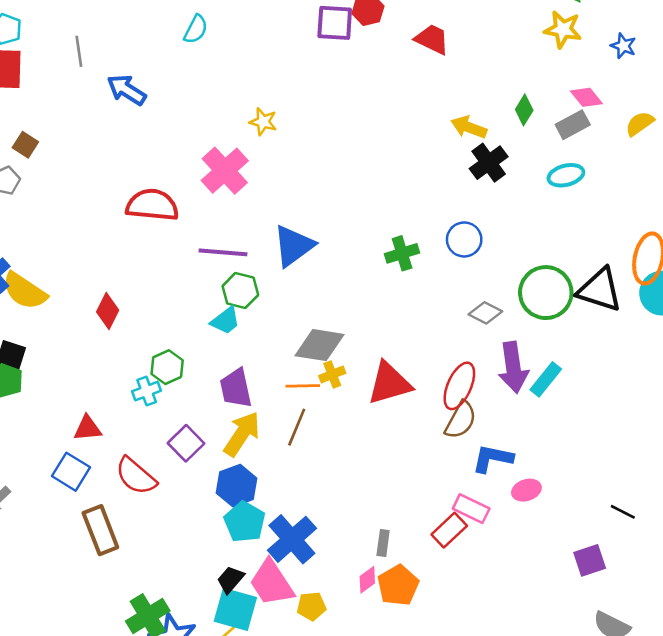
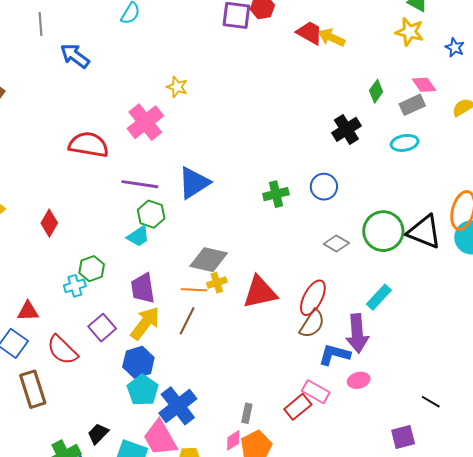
yellow arrow: (469, 127) -> (332, 38), moved
purple arrow: (513, 367) -> (357, 333), moved
black trapezoid: (230, 579) -> (98, 434), moved

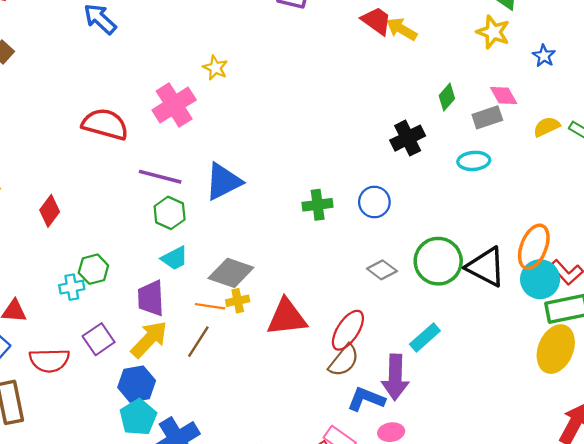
cyan trapezoid: (138, 236) -> (175, 258), moved
red semicircle: (62, 350) -> (49, 360), turned -52

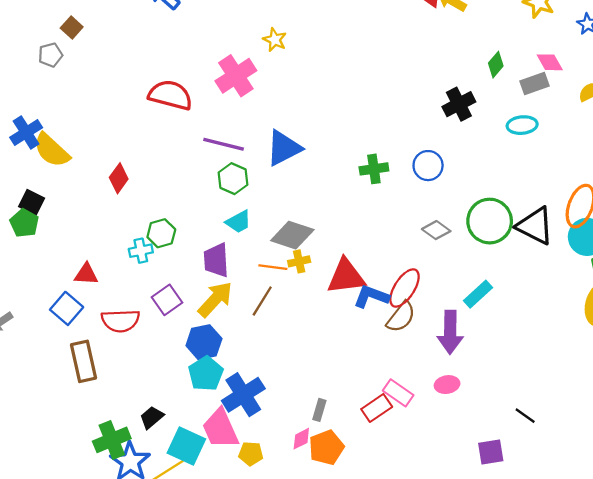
blue L-shape: (366, 399) -> (371, 296), moved

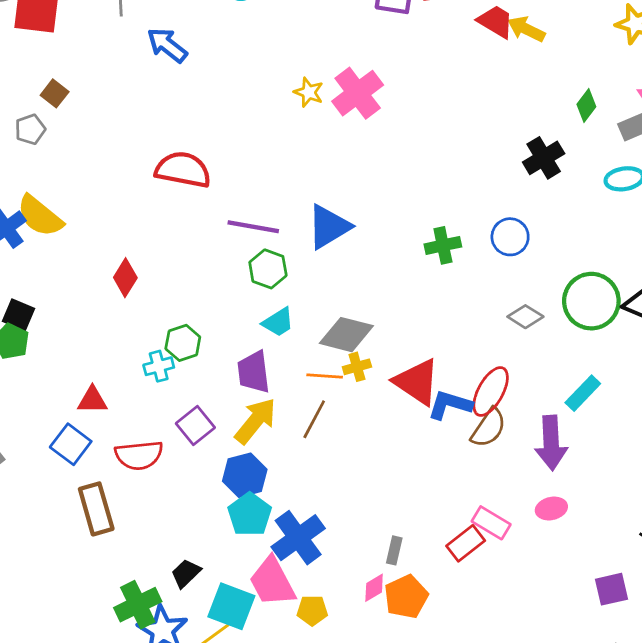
pink cross: (236, 76) -> (358, 93), moved
yellow semicircle: (52, 150) -> (40, 216), moved
red triangle: (346, 276) -> (417, 382), turned 45

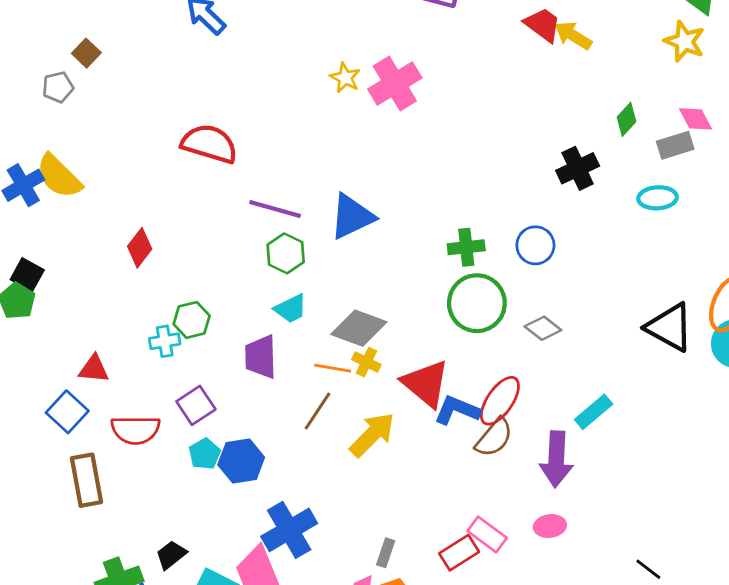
green circle: (591, 301) -> (477, 303), moved
yellow cross: (357, 367) -> (366, 362), turned 36
yellow arrow: (255, 421) -> (372, 435), moved
cyan pentagon: (250, 514) -> (205, 454), moved, size x0.7

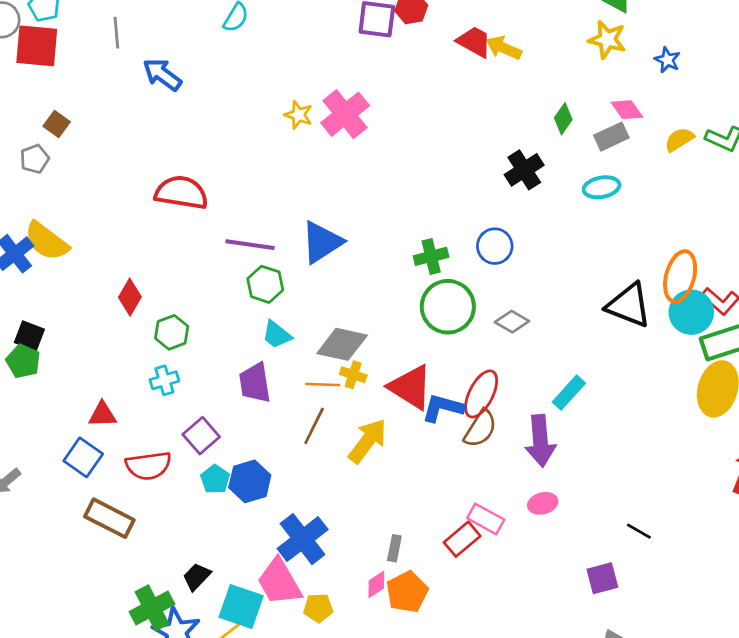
cyan trapezoid: (291, 309) -> (277, 335), turned 72
green hexagon: (192, 320) -> (172, 332), moved
brown rectangle: (86, 480) -> (109, 518), turned -45

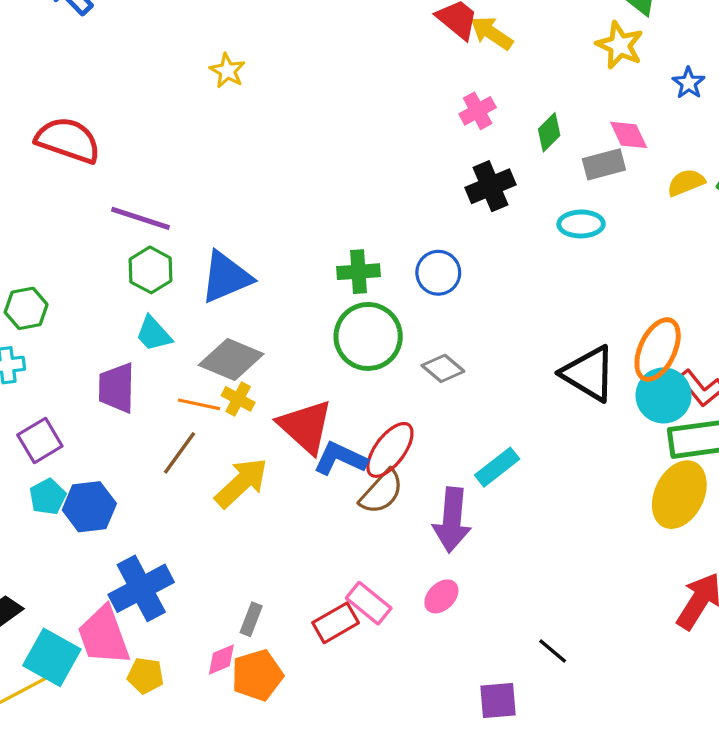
pink cross: (345, 114) -> (478, 111), moved, size x0.6
blue triangle: (322, 242) -> (226, 277), moved
pink ellipse: (543, 503) -> (441, 596), turned -40

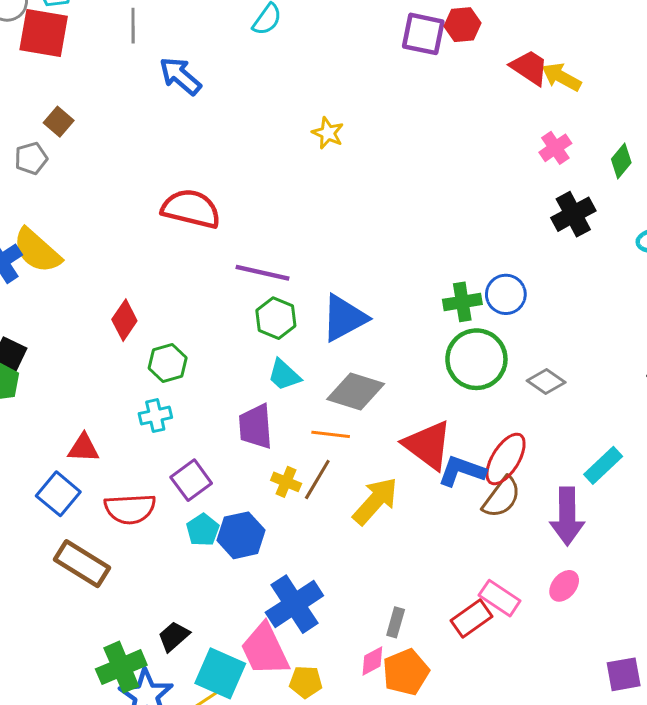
blue circle: (438, 273) -> (506, 294), moved
yellow cross: (238, 399) -> (286, 482), moved

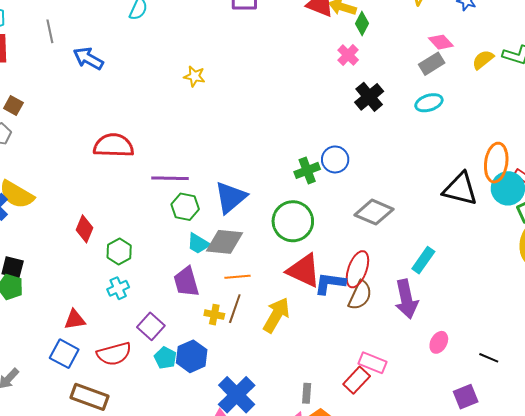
green diamond: (621, 161) -> (362, 24), moved
green circle: (476, 359) -> (293, 221), moved
gray diamond: (546, 382) -> (374, 212), size x1.5
gray diamond: (356, 391) -> (225, 242), moved
pink ellipse: (564, 586) -> (439, 342), moved

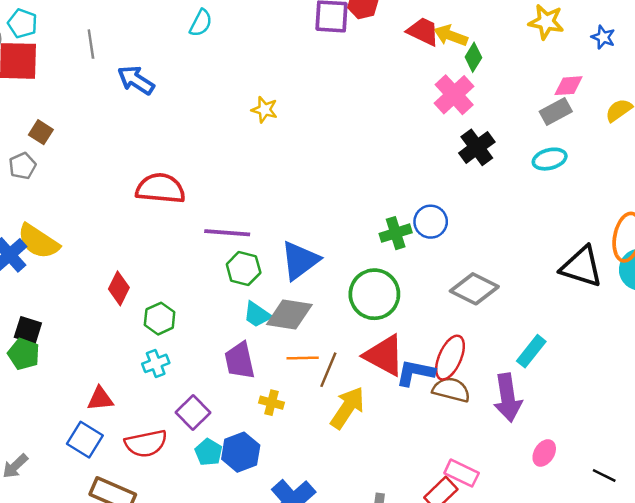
pink diamond: (441, 42) -> (569, 86), turned -55
pink cross: (348, 55) -> (454, 95), size x1.5
brown semicircle: (360, 295) -> (451, 390), turned -104
brown line: (235, 309) -> (328, 370), moved

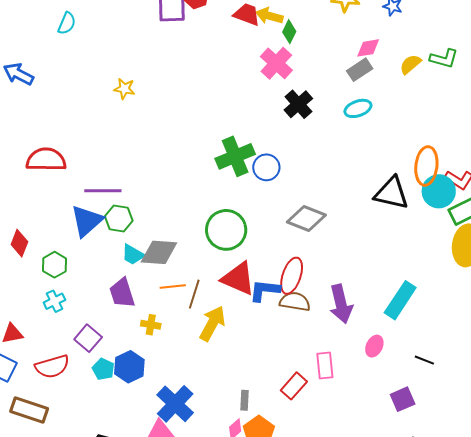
green cross: (396, 233) -> (235, 156), moved, size x1.5
blue triangle: (300, 260) -> (87, 221), moved
cyan rectangle: (531, 351) -> (400, 300), moved, size x1.4
pink rectangle: (462, 473) -> (325, 366), moved, turned 64

